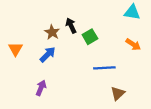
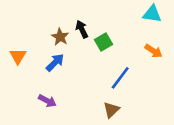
blue line: (104, 68) -> (120, 78), turned -50
purple arrow: (41, 88) -> (47, 101), turned 96
brown triangle: (118, 93) -> (111, 110), moved

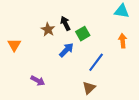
orange arrow: (153, 51) -> (123, 41), turned -128
blue arrow: (55, 62) -> (66, 50), moved

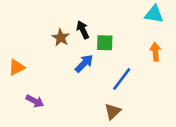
green square: (83, 34) -> (105, 43), turned 32
orange triangle: (14, 45) -> (17, 67), moved, turned 32
purple arrow: (38, 81) -> (35, 101), moved

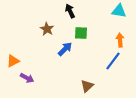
black arrow: (83, 30) -> (70, 11), moved
orange triangle: (17, 67) -> (13, 61), moved
blue line: (122, 79) -> (113, 61), moved

